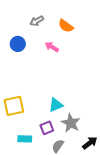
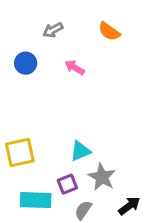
orange semicircle: (66, 26) -> (109, 31), moved
cyan rectangle: (25, 139) -> (36, 200), size x1.5

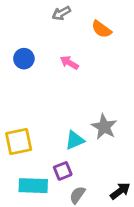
gray arrow: (53, 30) -> (61, 13), moved
gray star: (102, 177) -> (104, 127), moved

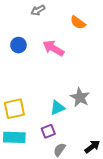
gray arrow: (61, 13) -> (38, 10), moved
pink arrow: (69, 63) -> (53, 48), size x1.5
cyan rectangle: (33, 186) -> (14, 137), moved

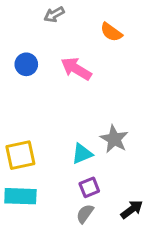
purple square: (48, 131) -> (89, 187), moved

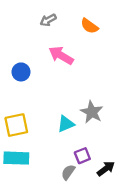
gray arrow: (54, 15) -> (48, 20), moved
blue circle: (26, 64) -> (21, 72), moved
purple square: (89, 187) -> (82, 156), moved

